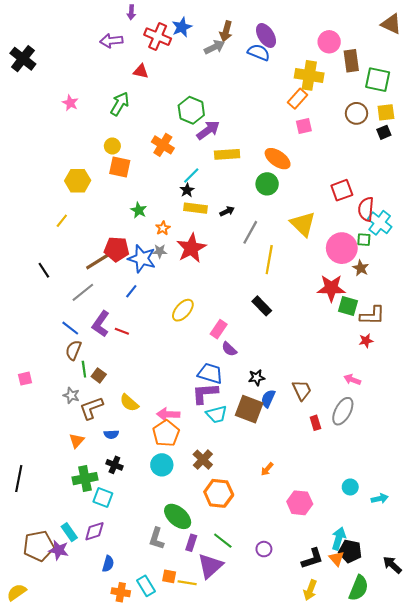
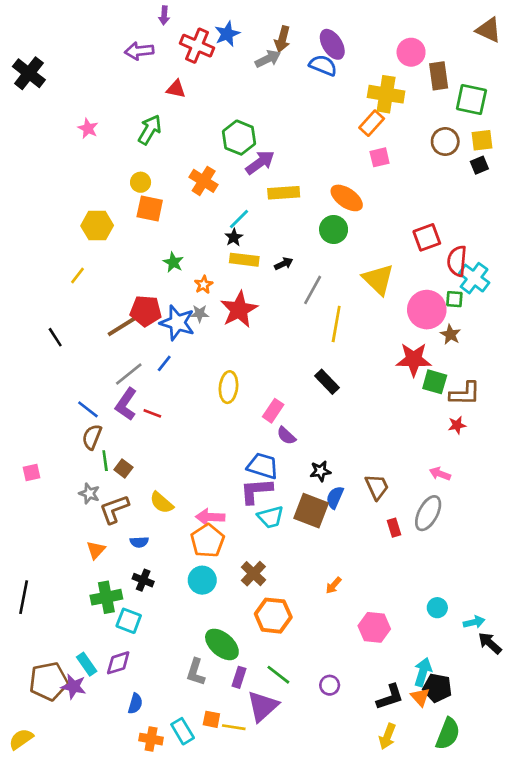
gray line: (83, 292) -> (129, 374), moved
yellow ellipse: (183, 310) -> (229, 387), turned -35
black arrow: (392, 565) -> (490, 643), moved

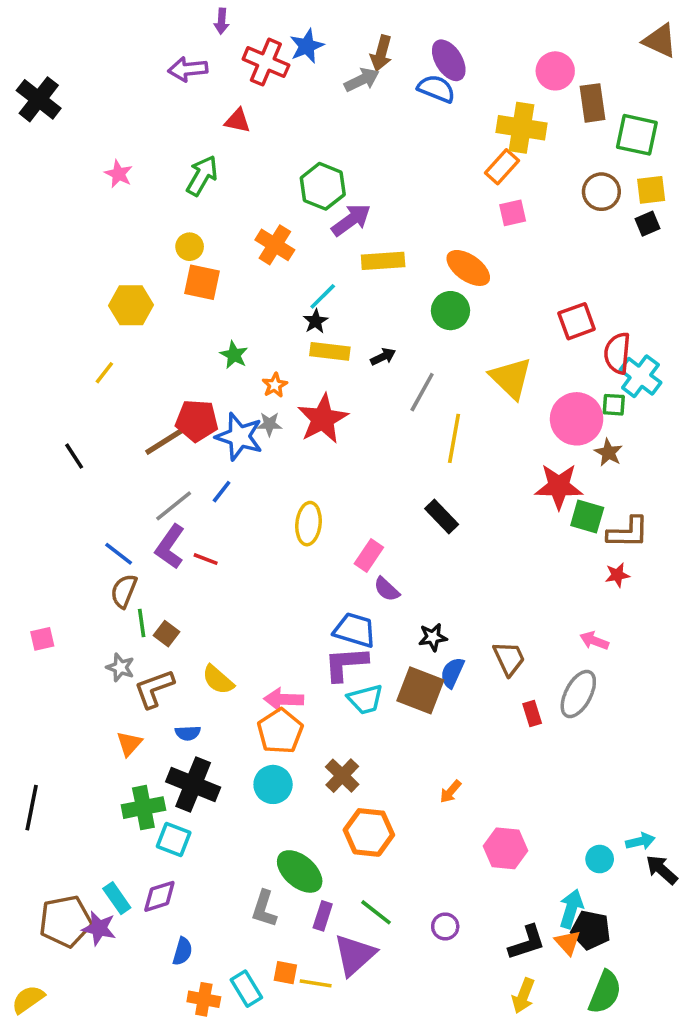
black cross: (143, 580) -> (193, 784), size x1.8
cyan circle: (437, 608) -> (600, 859), moved

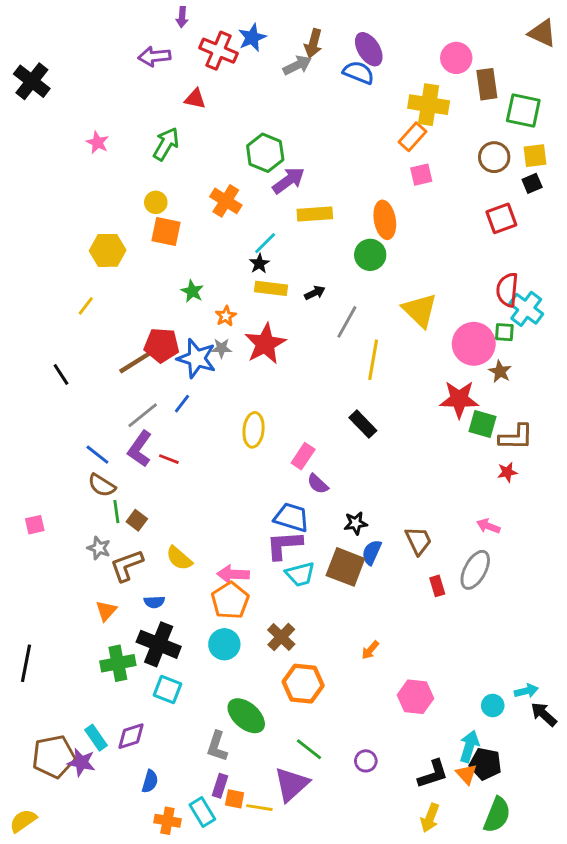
orange ellipse: (468, 268) -> (385, 220), turned 45
red square: (577, 321) -> (501, 218), moved
brown semicircle: (124, 591) -> (102, 485), turned -80
cyan square: (174, 840) -> (167, 689), moved
purple rectangle: (323, 916) -> (220, 786), moved

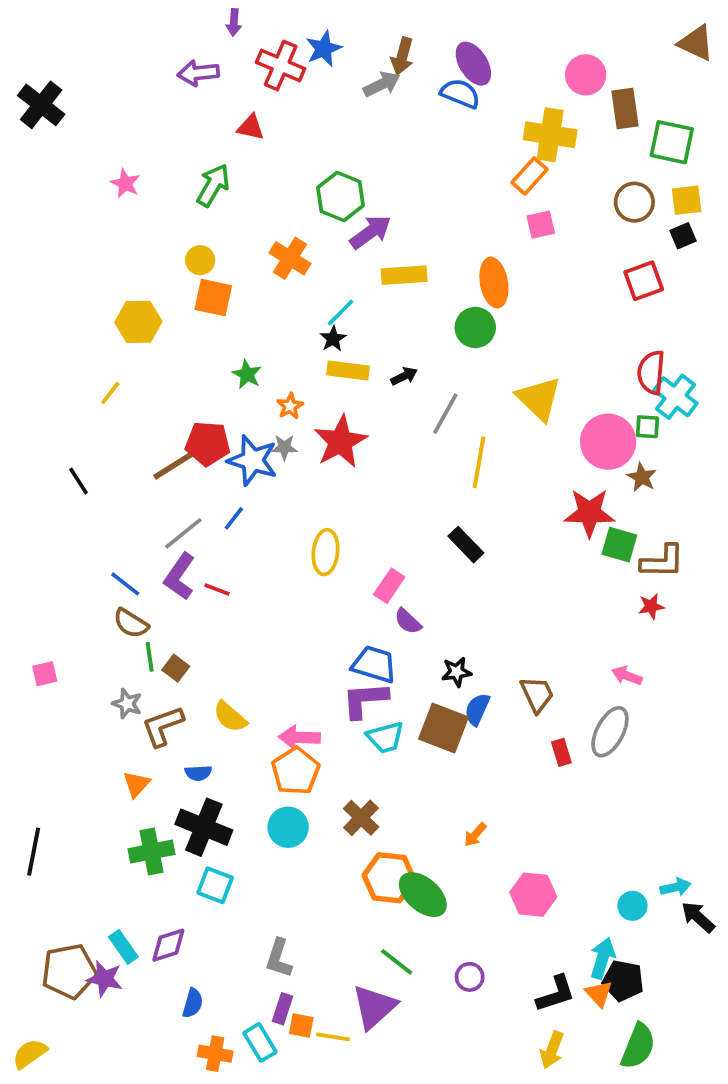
green ellipse: (246, 716) -> (423, 895), moved

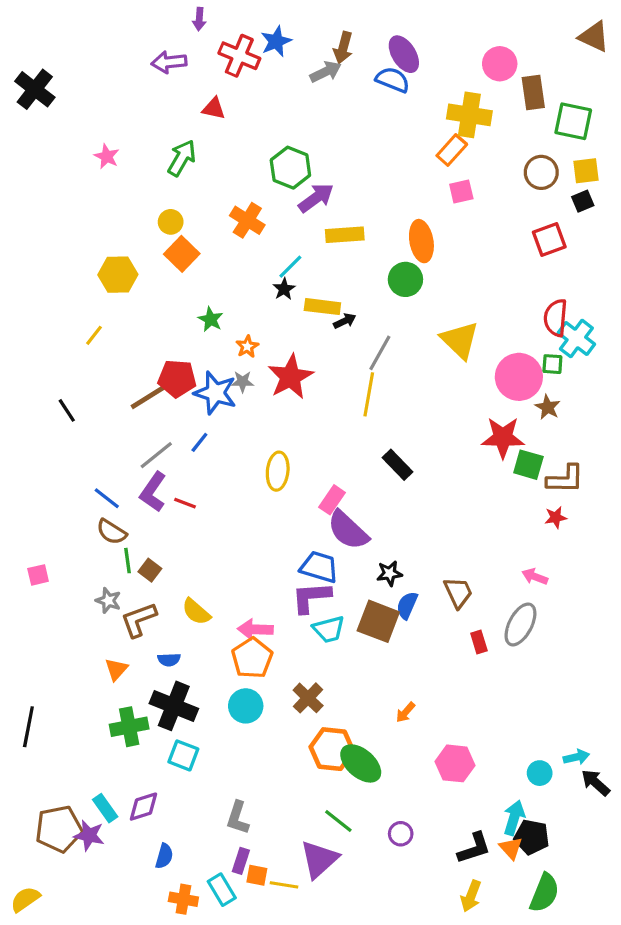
orange square: (213, 298) -> (182, 254), turned 32
yellow rectangle: (348, 371) -> (322, 307), moved
yellow line: (479, 462) -> (369, 394), moved
purple semicircle: (408, 621) -> (348, 530), size x1.8

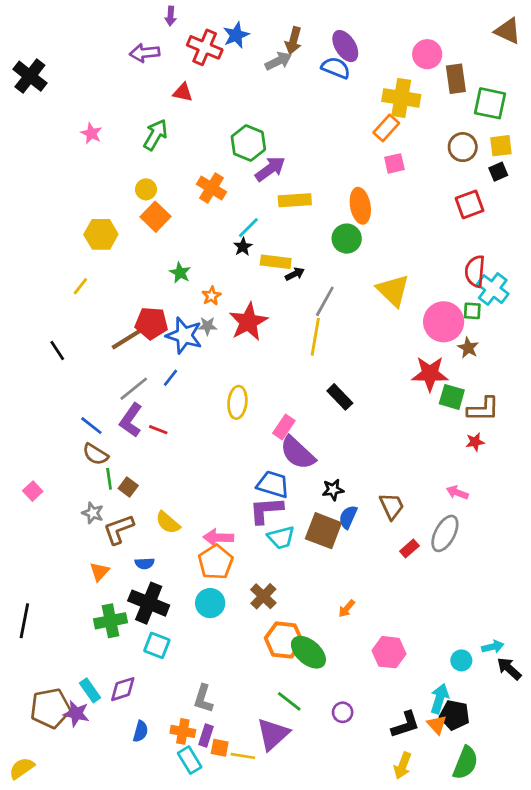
pink square: (38, 575) -> (33, 491), turned -30
red rectangle: (479, 642) -> (409, 548), turned 66
orange cross: (183, 899) -> (183, 731), moved

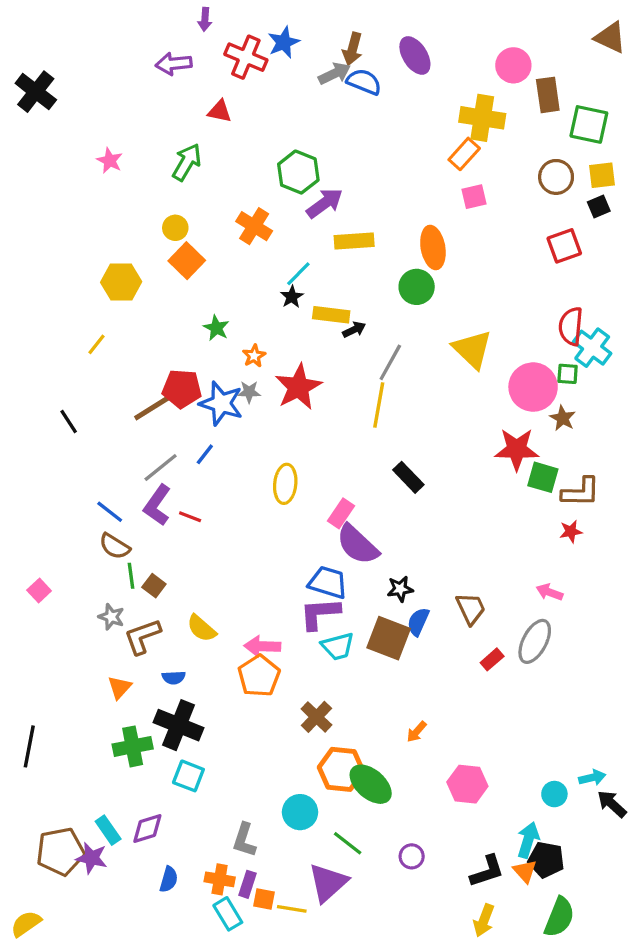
blue semicircle: (336, 68) -> (364, 82), moved
cyan circle: (210, 603) -> (300, 812), moved

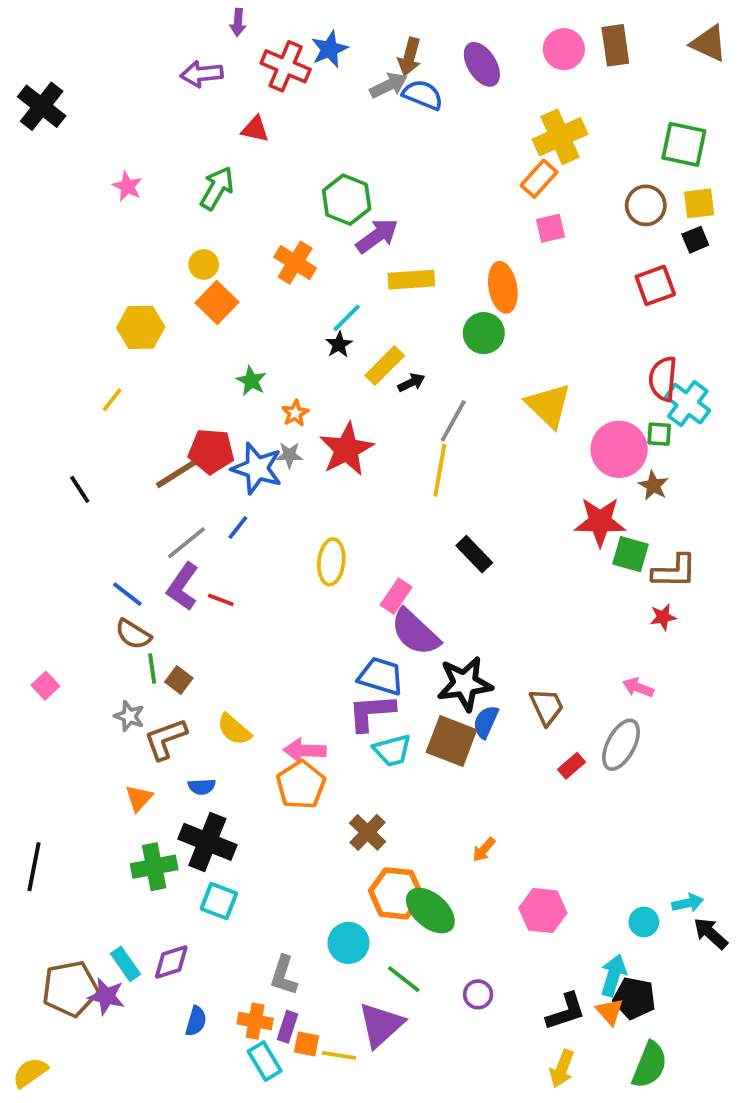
pink circle: (513, 65) -> (564, 49), moved
brown rectangle: (548, 95) -> (615, 45), moved
yellow cross: (482, 118) -> (560, 137), turned -33
yellow rectangle: (331, 315) -> (385, 365), turned -52
black star: (400, 589) -> (465, 684), size x1.8

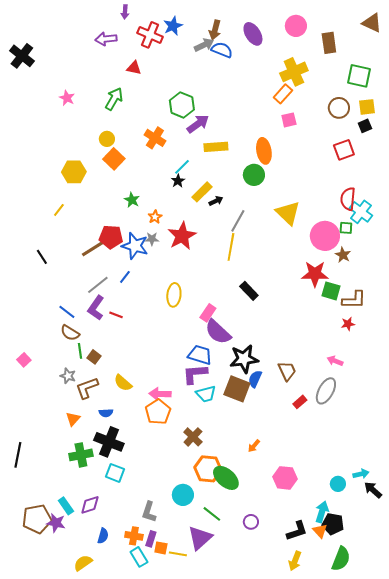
brown rectangle: (615, 45) -> (329, 43), moved
yellow semicircle: (30, 1073) -> (83, 563), moved

